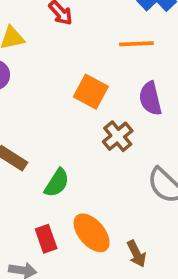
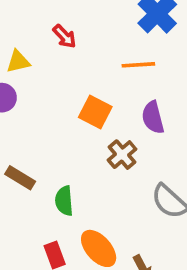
green semicircle: (57, 183) -> (64, 201), turned 144

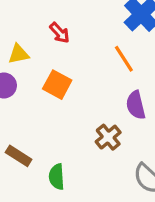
orange line: (138, 65) -> (124, 59), turned 60
orange square: (95, 112) -> (57, 85), moved

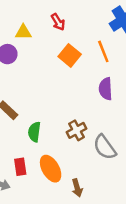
orange square: (57, 85) -> (70, 55), moved
brown cross: (108, 137) -> (77, 130), moved

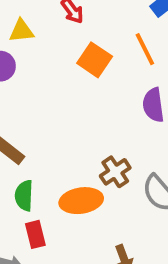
green semicircle: (34, 132) -> (24, 196), moved
orange ellipse: (51, 169) -> (81, 201), moved, turned -64

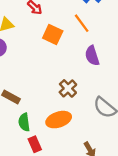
brown cross: (115, 172) -> (68, 88), moved

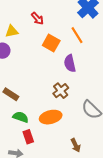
purple semicircle: (92, 56) -> (70, 63), moved
green semicircle: (24, 122) -> (21, 117), turned 112

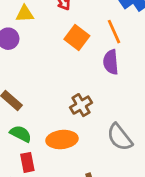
purple semicircle: (70, 63) -> (111, 62), moved

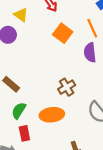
yellow triangle: (25, 14) -> (21, 15), turned 40
green semicircle: (21, 134) -> (19, 111), turned -84

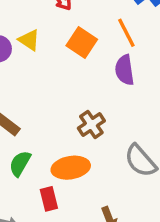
yellow triangle: (21, 15) -> (29, 40), moved
red rectangle: (24, 133) -> (49, 199), moved

